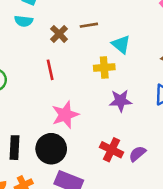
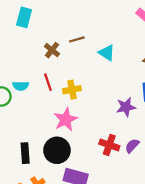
cyan semicircle: (24, 21) -> (21, 86), moved
yellow cross: (104, 67) -> (72, 90), moved
purple star: (120, 101) -> (126, 107), moved

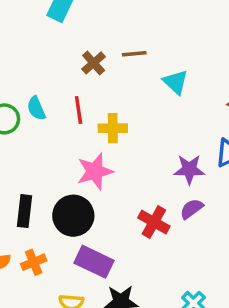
cyan semicircle: (21, 86) -> (36, 108), turned 56
purple semicircle: (132, 146) -> (192, 209), moved

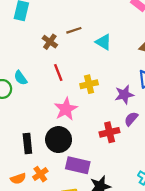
red line: (79, 110) -> (58, 72), moved
yellow cross: (113, 128) -> (89, 84), moved
red cross: (154, 222) -> (110, 132), turned -30

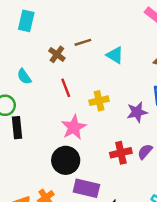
cyan semicircle: (21, 78) -> (24, 77), moved
purple semicircle: (131, 119) -> (145, 152), moved
black rectangle: (27, 143) -> (17, 128), moved

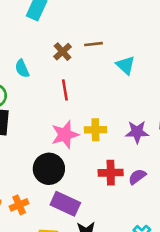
yellow cross: (99, 101) -> (95, 130), moved

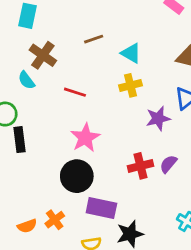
brown cross: (63, 52) -> (43, 55), moved, size x1.4
red line: (65, 90) -> (75, 92), turned -50
yellow cross: (95, 130) -> (130, 85), moved

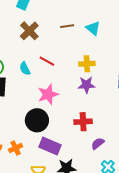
cyan triangle: (131, 53) -> (93, 28), moved
cyan semicircle: (26, 80) -> (25, 69), moved
purple star: (158, 118) -> (86, 85), moved
purple semicircle: (168, 164) -> (98, 144), moved

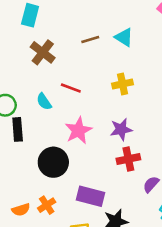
purple star: (86, 85) -> (121, 129), moved
black circle: (37, 120) -> (53, 162), moved

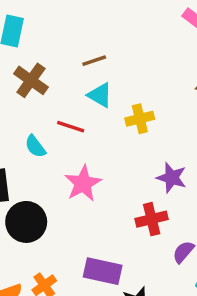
cyan triangle: (124, 37) -> (100, 95), moved
purple star: (121, 129) -> (172, 178), moved, turned 30
black circle: (53, 162) -> (26, 222), moved

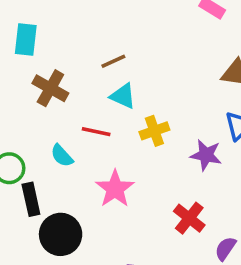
yellow cross: (140, 119) -> (154, 131), moved
purple star: (172, 178) -> (206, 155), moved
red cross: (152, 219) -> (189, 218), turned -32

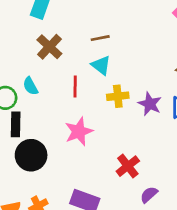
red line: (96, 132) -> (75, 86), turned 65
purple star: (206, 155) -> (150, 104), moved
cyan semicircle: (62, 156) -> (30, 86), moved

